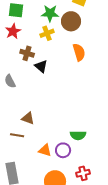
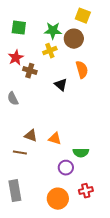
red star: (13, 31) -> (16, 58), moved
black triangle: (41, 66) -> (61, 85), moved
orange triangle: (45, 150) -> (55, 139), moved

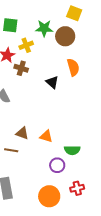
yellow cross: (50, 51) -> (26, 45), moved

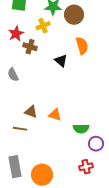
yellow cross: (26, 45) -> (43, 26), moved
purple circle: (57, 165) -> (96, 144), moved
orange circle: (49, 196) -> (42, 175), moved

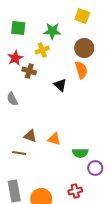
brown circle: (74, 15) -> (84, 48), moved
red cross: (86, 167) -> (75, 191), moved

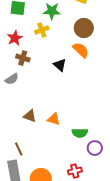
orange semicircle: (81, 70) -> (81, 50), turned -30
brown cross: (29, 71) -> (23, 58), moved
gray semicircle: (12, 99) -> (12, 79), turned -96
brown line: (19, 153) -> (19, 149), moved, turned 56

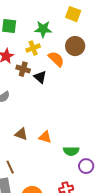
orange semicircle: (81, 50) -> (56, 59), moved
brown cross: (23, 58) -> (23, 69), moved
black triangle: (60, 65) -> (40, 77), moved

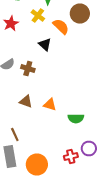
yellow cross: (33, 48) -> (38, 16), turned -32
brown cross: (23, 69) -> (28, 68), moved
purple circle: (86, 166) -> (89, 148), moved

